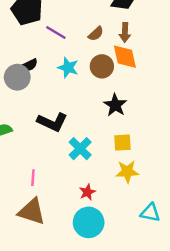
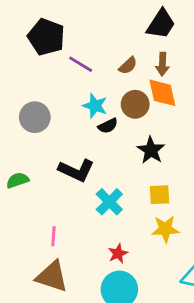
black semicircle: (29, 65) -> (108, 126), moved

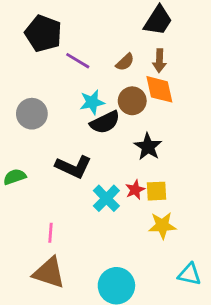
cyan star: (95, 106) -> (92, 102), turned -30
black semicircle: (108, 126) -> (105, 122), size x1.5
red star: (118, 253) -> (135, 190), moved

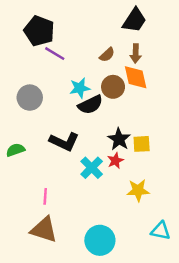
purple line: (78, 61) -> (55, 54), moved
black star: (148, 147) -> (119, 139), moved
yellow square: (157, 191) -> (142, 144), moved

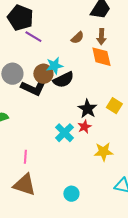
brown circle: (113, 87) -> (43, 74), moved
black L-shape: (64, 142) -> (33, 88), moved
yellow square: (142, 144) -> (114, 106), moved, turned 35
cyan circle: (100, 240) -> (71, 194), size x0.6

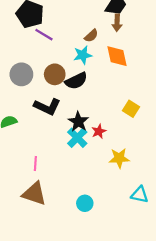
brown arrow: (101, 37) -> (117, 23), moved
cyan star: (54, 66) -> (83, 55), moved
black L-shape: (33, 88) -> (47, 107), moved
black star: (87, 109) -> (78, 122), moved

